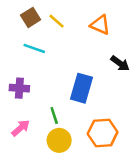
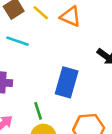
orange triangle: (100, 25) -> (70, 17), moved

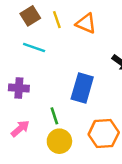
yellow line: (41, 13) -> (57, 20), turned 30

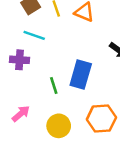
purple cross: (19, 88) -> (20, 60), moved
green line: (54, 116) -> (54, 86), moved

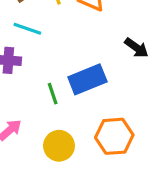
blue rectangle: (81, 75) -> (87, 79), turned 52

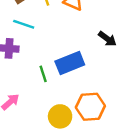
yellow circle: (59, 146) -> (60, 116), moved

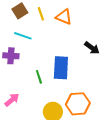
blue rectangle: (70, 63) -> (61, 68), turned -65

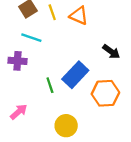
blue rectangle: (61, 68) -> (75, 75), turned 40
orange hexagon: (78, 104) -> (105, 93), moved

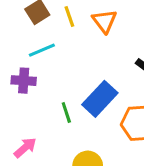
orange triangle: (79, 16) -> (104, 21), turned 30
cyan line: (31, 38) -> (42, 50), turned -42

